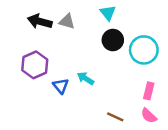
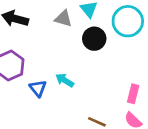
gray triangle: (67, 21) -> (63, 19), moved
cyan circle: (144, 50) -> (128, 21), moved

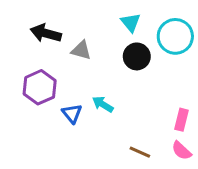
gray triangle: (63, 19) -> (81, 50), moved

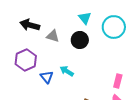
black circle: (137, 56) -> (80, 40), moved

